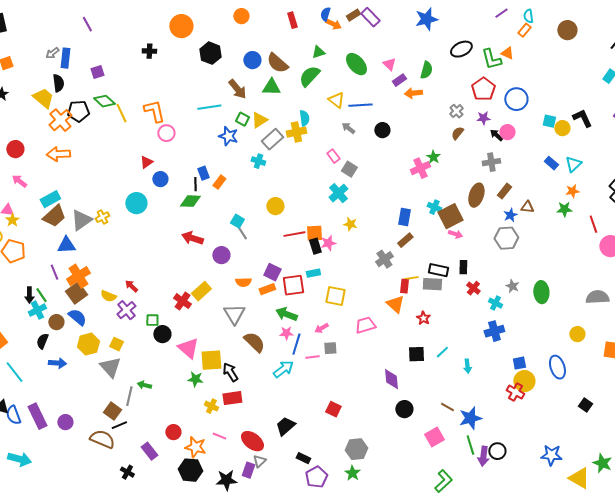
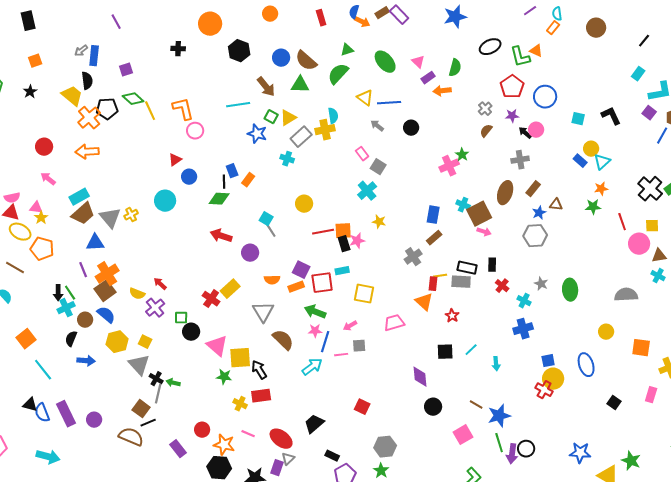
yellow circle: (562, 128) -> (591, 149), moved
gray triangle: (81, 220) -> (110, 218), turned -35
black cross: (127, 472) -> (156, 379), moved

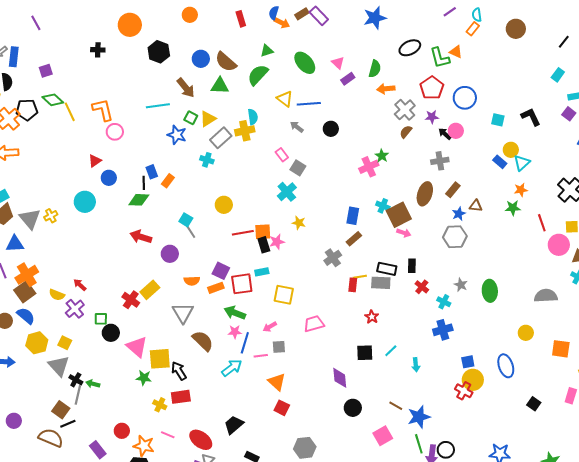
orange arrow: (442, 91) -> (386, 89), moved
gray cross: (485, 109) -> (405, 110), size x1.5
orange triangle: (424, 302) -> (277, 382), moved

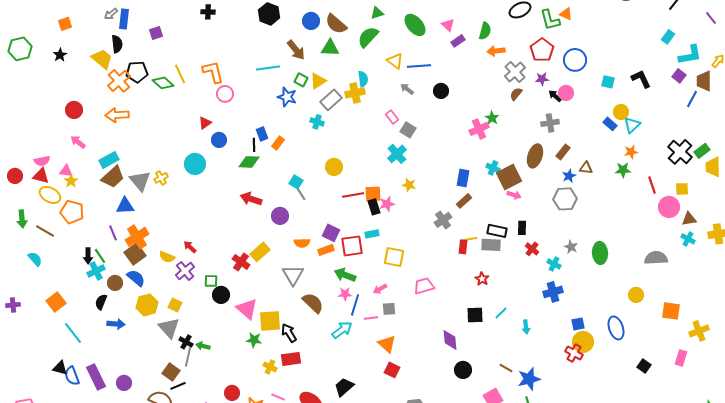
green diamond: (53, 100) -> (163, 83), moved

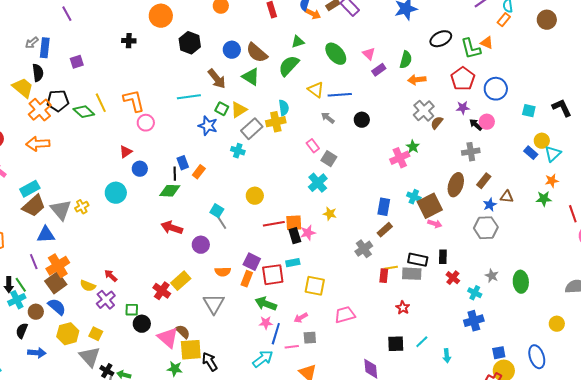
green triangle: (330, 48) -> (251, 77), turned 30
gray cross: (515, 72) -> (424, 111), moved
orange rectangle: (326, 250) -> (247, 279), turned -49
brown semicircle: (313, 303) -> (183, 332), moved, size x0.7

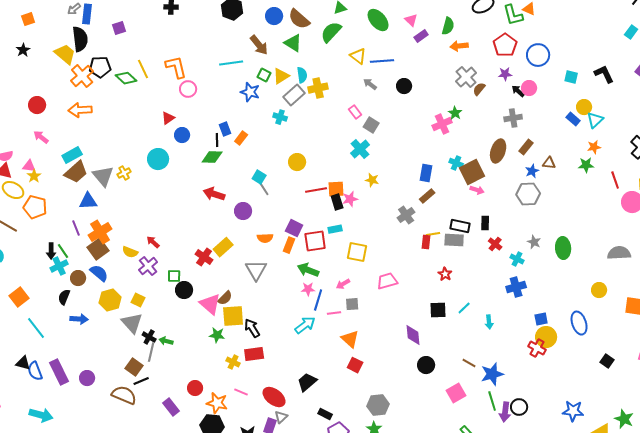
black semicircle: (38, 73) -> (80, 39), size x1.4
cyan semicircle: (284, 108) -> (302, 75), moved
brown semicircle: (183, 332) -> (225, 298), turned 91

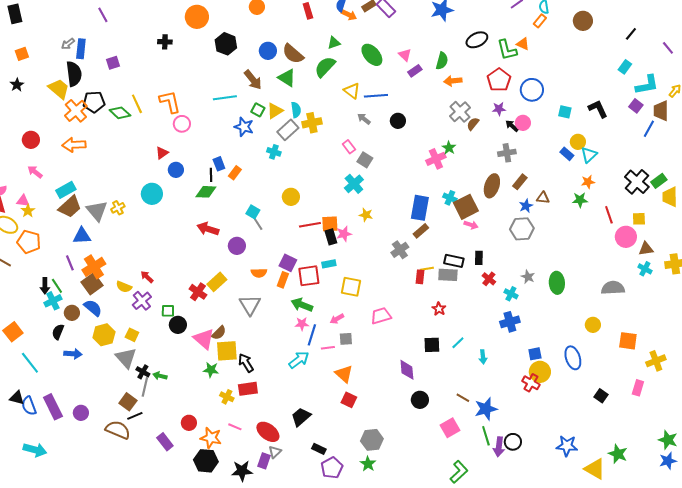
blue rectangle: (426, 173) -> (420, 208), size x1.4

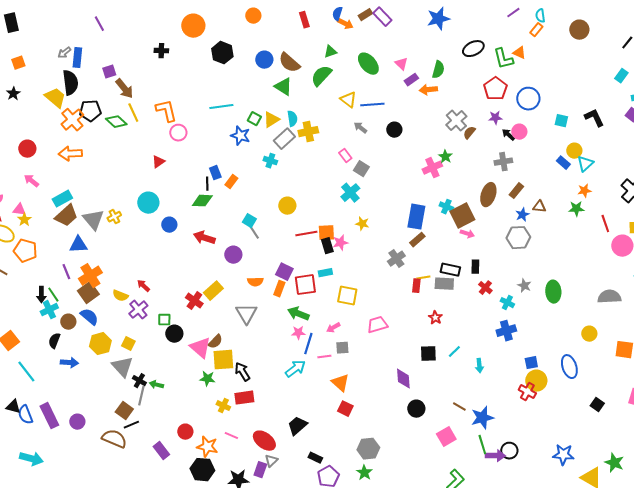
brown arrow: (253, 80) -> (124, 89), moved
orange arrow: (453, 81) -> (428, 90), moved
blue circle: (176, 170) -> (169, 225), moved
purple arrow: (499, 447) -> (495, 456), turned -96

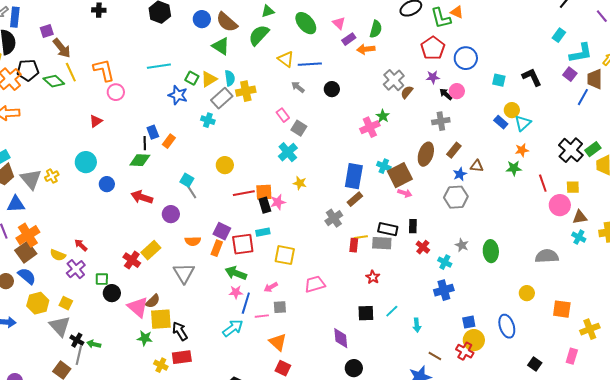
brown line: (459, 407) -> (435, 356), moved

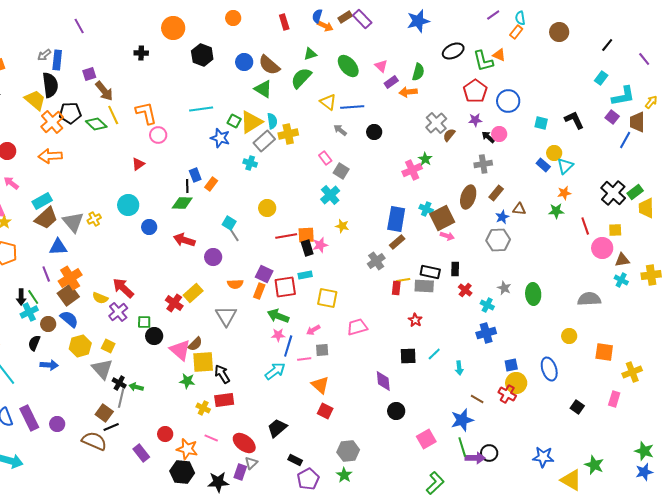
yellow triangle: (209, 79) -> (251, 122), size x1.4
red arrow: (81, 245) -> (123, 288), size x1.6

